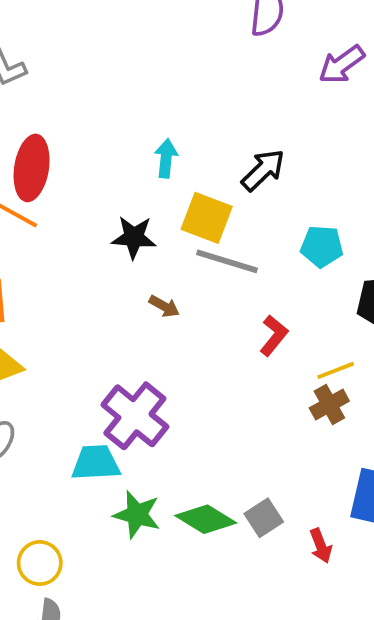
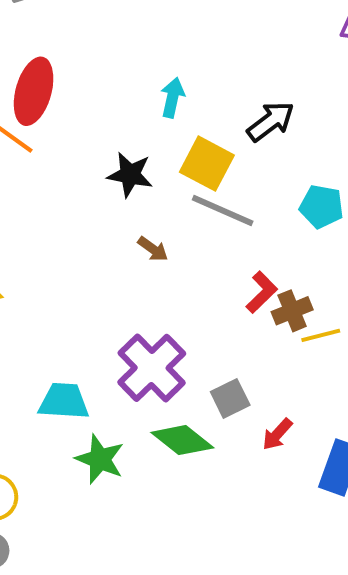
brown cross: (329, 404) -> (292, 311), moved
purple cross: (135, 416) -> (152, 368), moved
gray square: (264, 518) -> (230, 398), moved
green diamond: (206, 519) -> (182, 440), moved
red arrow: (321, 546) -> (277, 434), moved, turned 56

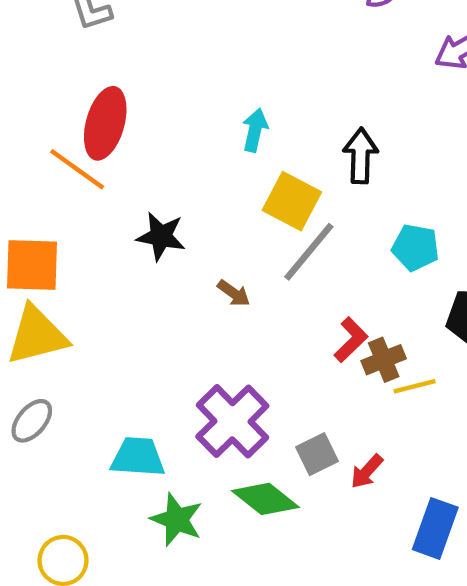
black arrow: (271, 121) -> (361, 156), turned -51
black star: (130, 175) -> (161, 236), moved
gray line: (223, 211) -> (309, 252), turned -74
red arrow: (277, 434) -> (367, 471), moved

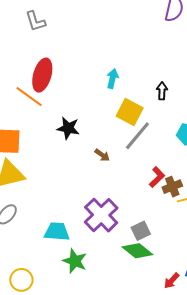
black arrow: (361, 156) -> (162, 91), size x0.7
red arrow: (367, 471) -> (172, 281), moved
green diamond: (265, 499) -> (137, 251), moved

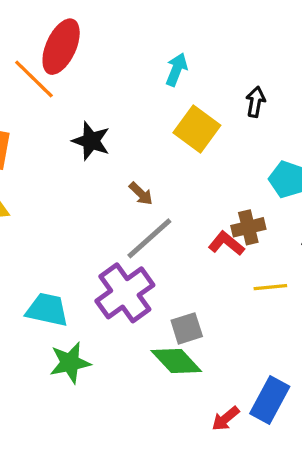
gray line: (137, 136) -> (149, 238), moved
red L-shape: (157, 177) -> (226, 243), turned -105
brown cross: (172, 187) -> (248, 227), moved
green star: (75, 261) -> (70, 363), turned 30

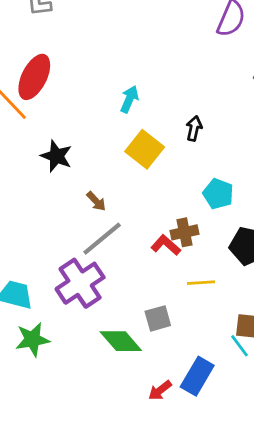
gray square: (187, 328) -> (158, 318), moved

